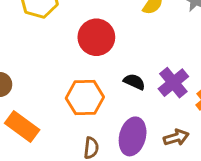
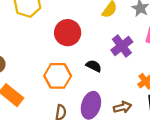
purple cross: (173, 83) -> (122, 46), moved

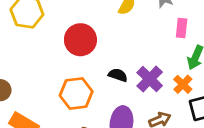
purple cross: (122, 46) -> (150, 79), moved

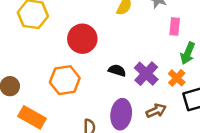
orange hexagon: (76, 93) -> (65, 80), moved

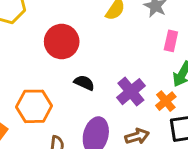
black semicircle: (117, 70) -> (84, 83), moved
orange hexagon: (65, 80) -> (34, 106), moved

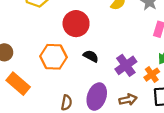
orange hexagon: (34, 106) -> (53, 57), moved

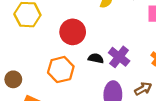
purple cross: (126, 65) -> (119, 57), moved

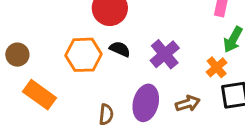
black semicircle: (96, 58) -> (120, 49), moved

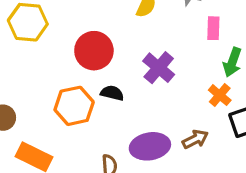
purple cross: (165, 54) -> (159, 68), moved
purple ellipse: (146, 103) -> (150, 146), turned 76

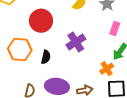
black semicircle: (112, 93) -> (46, 57), moved, turned 72

